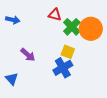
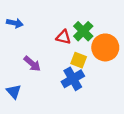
red triangle: (55, 15) -> (63, 37), moved
orange circle: (91, 29) -> (105, 47), moved

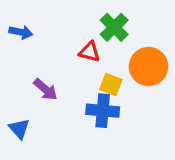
green cross: (83, 31) -> (114, 27), moved
blue cross: (73, 79) -> (103, 111), turned 35

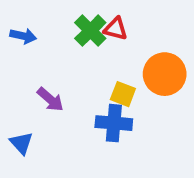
green cross: (114, 27) -> (90, 31), moved
red triangle: (90, 52) -> (116, 29), moved

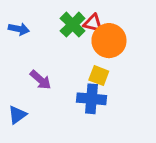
orange circle: (165, 74) -> (109, 41), moved
blue triangle: (21, 143) -> (17, 115), turned 36

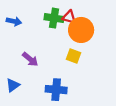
green cross: (73, 25) -> (54, 18), turned -36
blue cross: (92, 99) -> (56, 90), moved

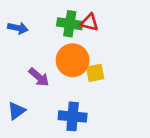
orange circle: (81, 30) -> (73, 60), moved
yellow square: (73, 56) -> (95, 73), turned -32

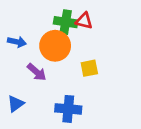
blue arrow: (18, 28) -> (17, 42), moved
orange circle: (73, 60) -> (55, 46), moved

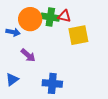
orange circle: (55, 46) -> (30, 19), moved
yellow square: (89, 68) -> (78, 35), moved, size x1.5

